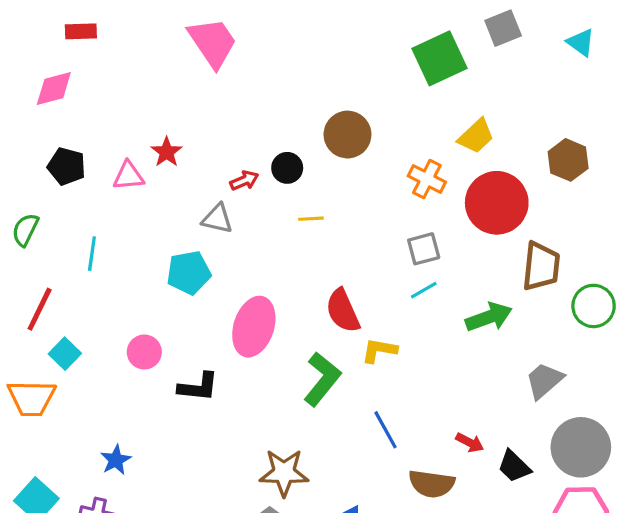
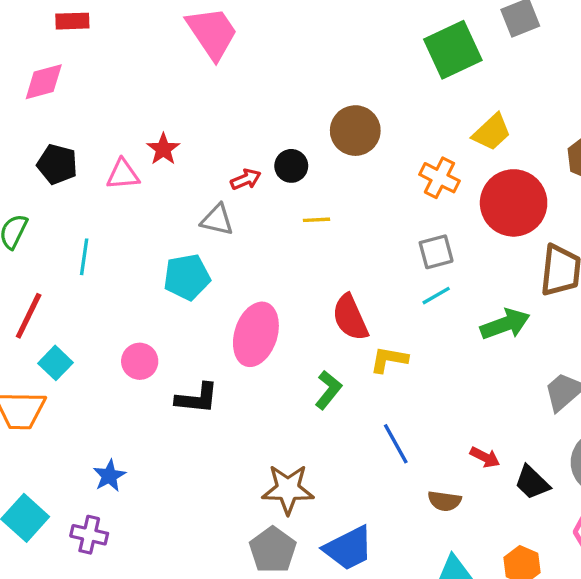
green L-shape: (322, 379) -> (328, 390), size x0.7
brown semicircle: (432, 484) -> (445, 501), size x0.7

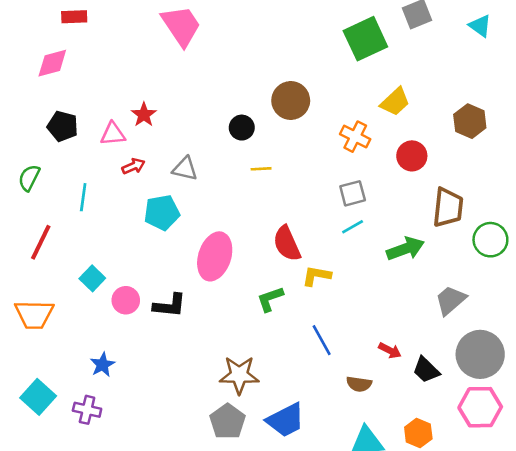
red arrow: (246, 179) -> (133, 166), moved
red circle: (514, 203) -> (412, 156), size x0.6
pink circle: (140, 361) -> (126, 300), moved
cyan square: (55, 363) -> (92, 278), moved
green L-shape: (328, 390) -> (270, 299), turned -148

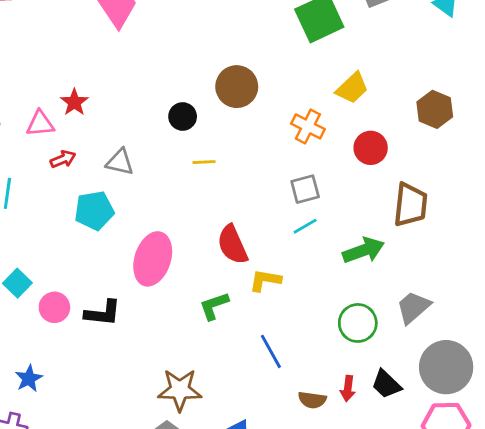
green circle: (490, 240) -> (358, 323), moved
red arrow: (390, 351) -> (348, 389), moved, turned 70

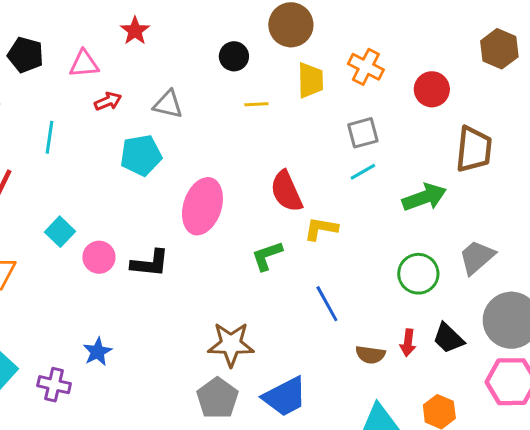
yellow trapezoid: (352, 88) -> (310, 80), moved, turned -48
red star: (74, 102) -> (135, 31), moved
blue star: (29, 379) -> (97, 352), moved

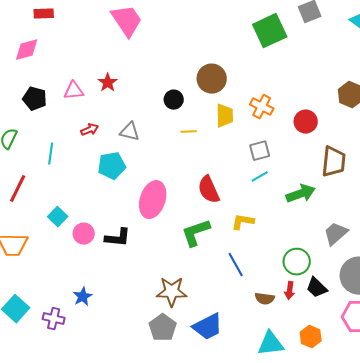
pink triangle: (84, 64) -> (74, 91), moved
yellow L-shape: (321, 229) -> (243, 222), moved
green L-shape: (267, 256) -> (196, 233), size x1.4
green circle: (418, 274) -> (297, 262), moved

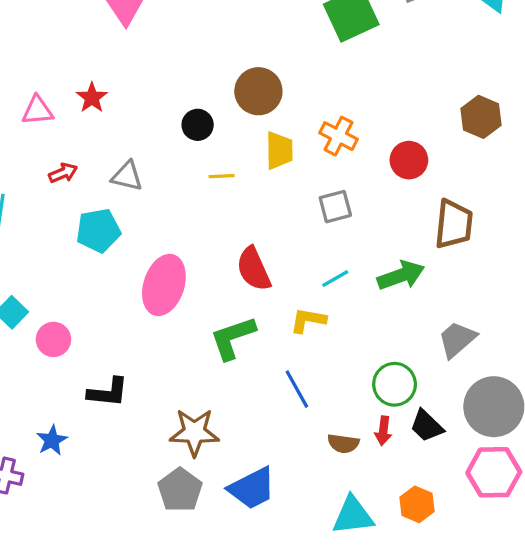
cyan line: (260, 177) -> (335, 279), moved
black L-shape: (118, 238) -> (108, 392), moved

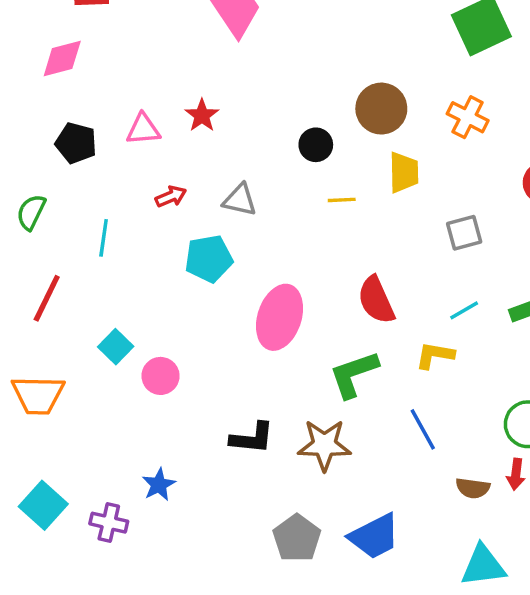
orange cross: (338, 136) -> (468, 117), moved
black L-shape: (108, 392) -> (252, 438), moved
brown star: (194, 432) -> (324, 445), moved

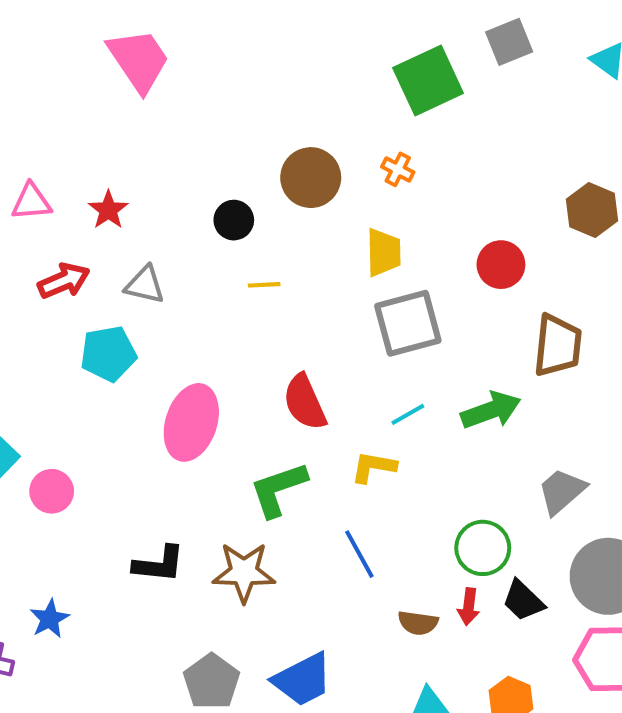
red star: (202, 115) -> (108, 210), moved
orange cross: (468, 117) -> (398, 169), moved, size x0.7
yellow trapezoid: (404, 172) -> (384, 252), moved
red arrow: (171, 197) -> (64, 281), size x1.4
gray square: (464, 233) -> (408, 323), size x1.6

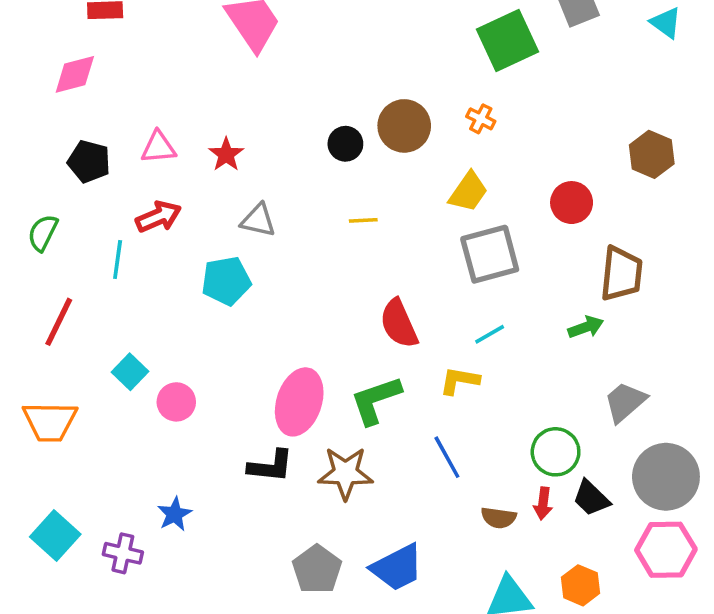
black circle: (234, 220) -> (345, 144), moved
yellow trapezoid: (384, 252) -> (468, 192), turned 36
red arrow: (64, 281) -> (158, 217), moved
green arrow: (491, 410) -> (586, 327), moved, size x0.7
pink ellipse: (191, 422) -> (299, 402), moved

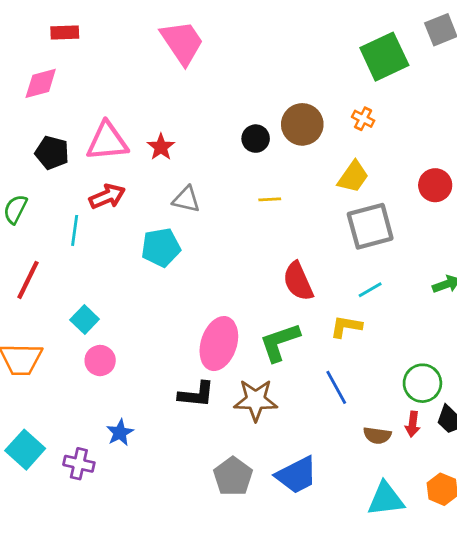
pink triangle: (158, 147) -> (107, 141), size x1.5
pink circle: (176, 402) -> (100, 361), moved

